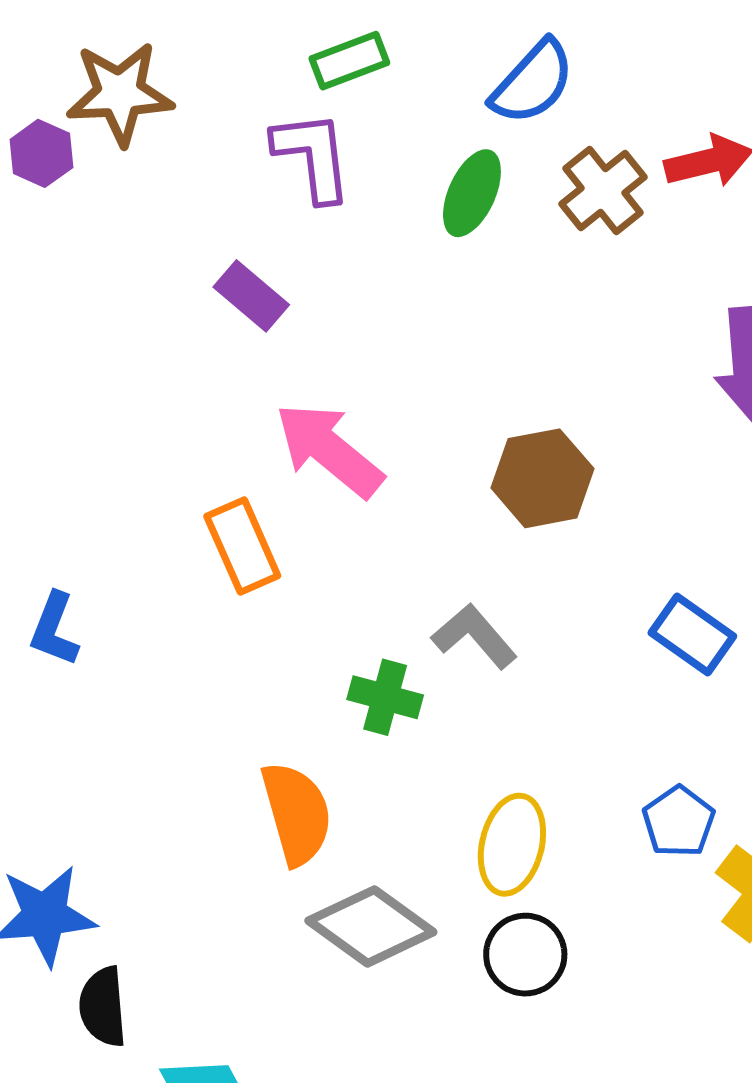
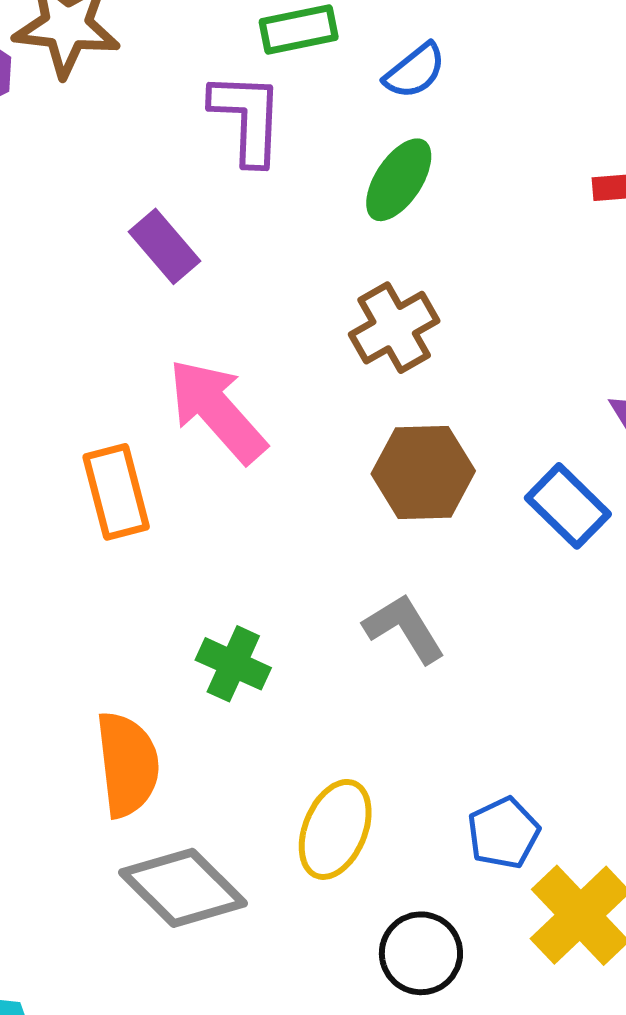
blue semicircle: (533, 82) -> (415, 71), moved, size x0.7
brown cross: (603, 191) -> (394, 328), moved
blue rectangle: (692, 634) -> (568, 506), moved
gray L-shape: (474, 636) -> (404, 628), moved
black circle: (525, 955) -> (421, 953), moved

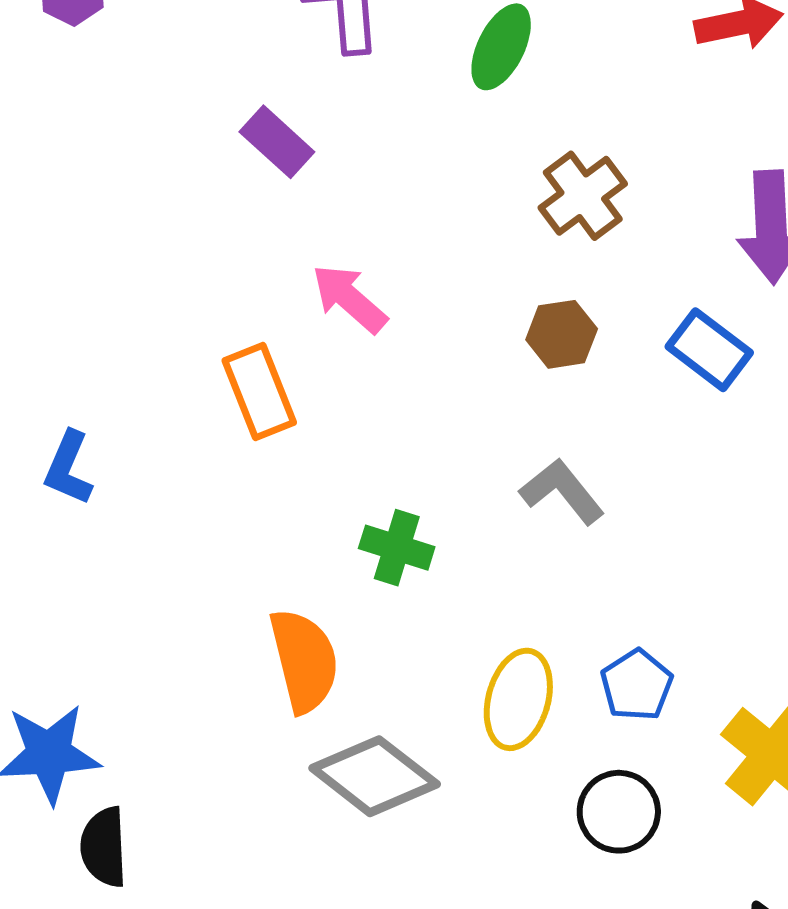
brown cross: (394, 328) -> (583, 196), moved
pink arrow: (217, 411) -> (349, 298), size x0.7
brown hexagon: (423, 472) -> (562, 334), size x0.7
blue pentagon: (503, 833) -> (637, 685), moved

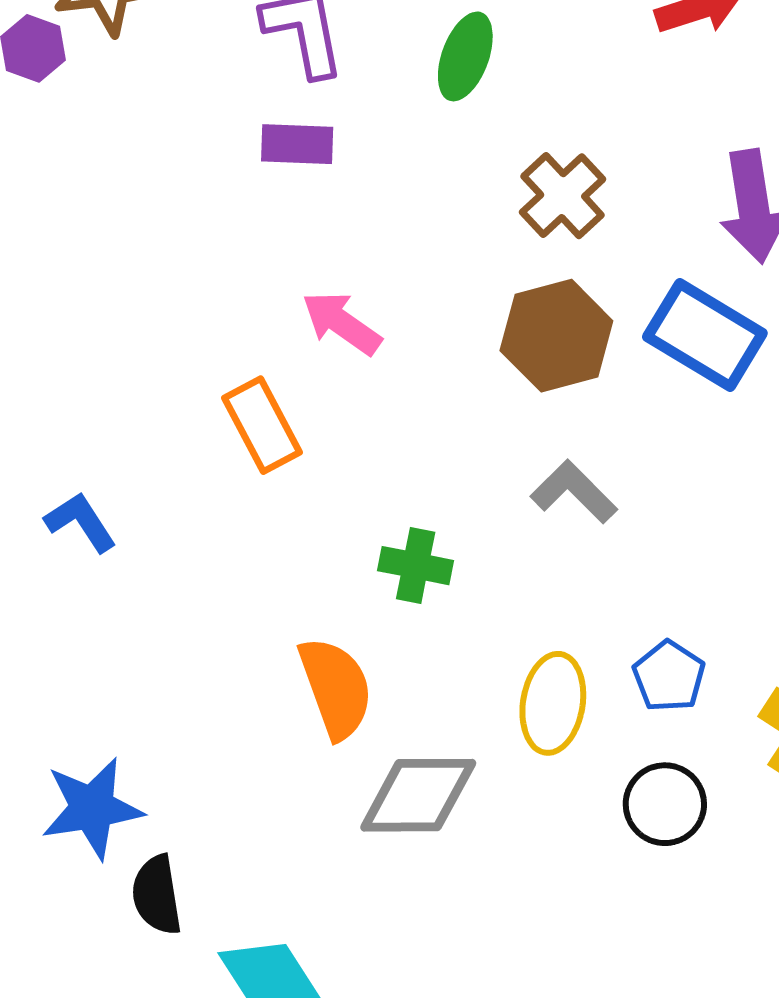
purple rectangle: (277, 142) -> (297, 144), moved, turned -34
brown hexagon: (562, 334) -> (556, 336), size x1.6
blue rectangle: (709, 350) -> (705, 335), size x1.4
blue L-shape: (68, 468) -> (81, 522), turned 130
gray diamond: (375, 776) -> (418, 795), turned -32

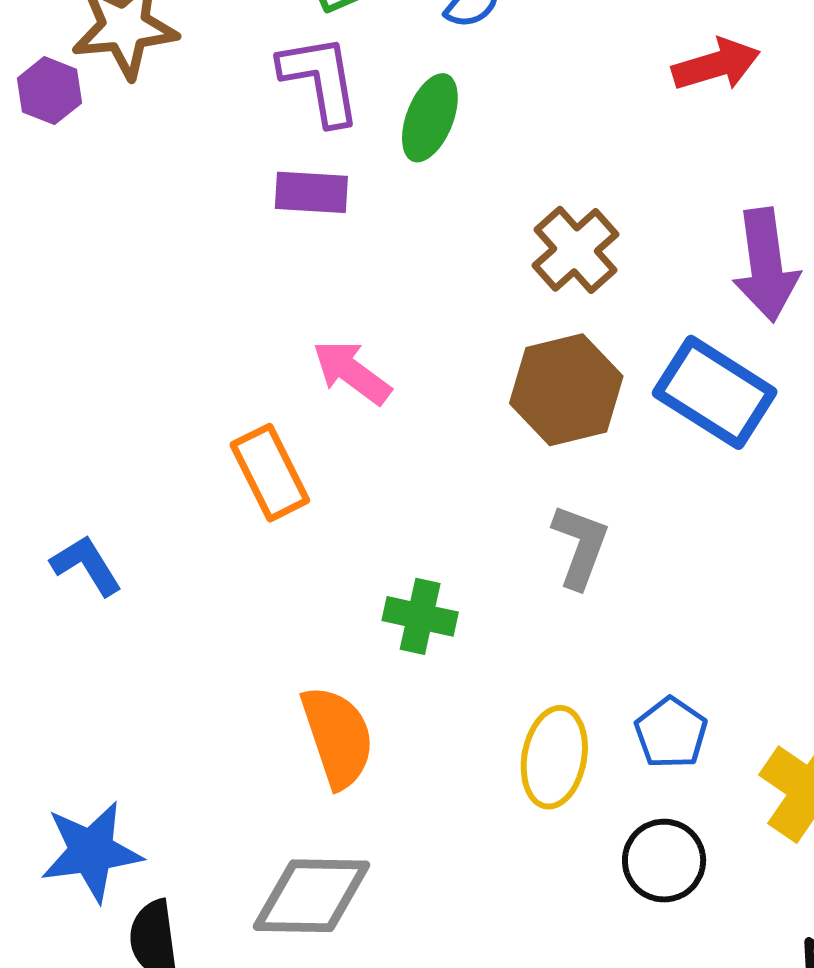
green ellipse: (465, 56) -> (430, 118), moved
gray L-shape: (574, 492) -> (580, 546), turned 64
gray diamond: (418, 795) -> (312, 896), moved

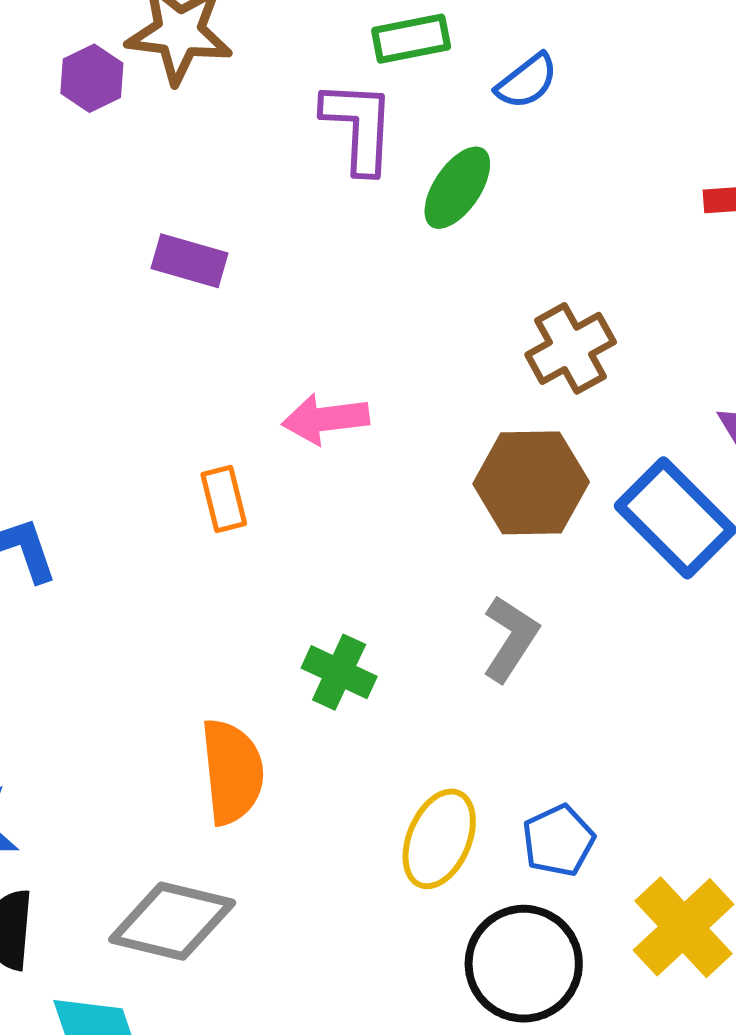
purple rectangle: (311, 192) -> (190, 261), moved
pink arrow: (352, 372) -> (326, 419), turned -56
orange rectangle: (270, 473) -> (224, 499), size x0.7
black circle: (664, 861) -> (524, 964), size x1.4

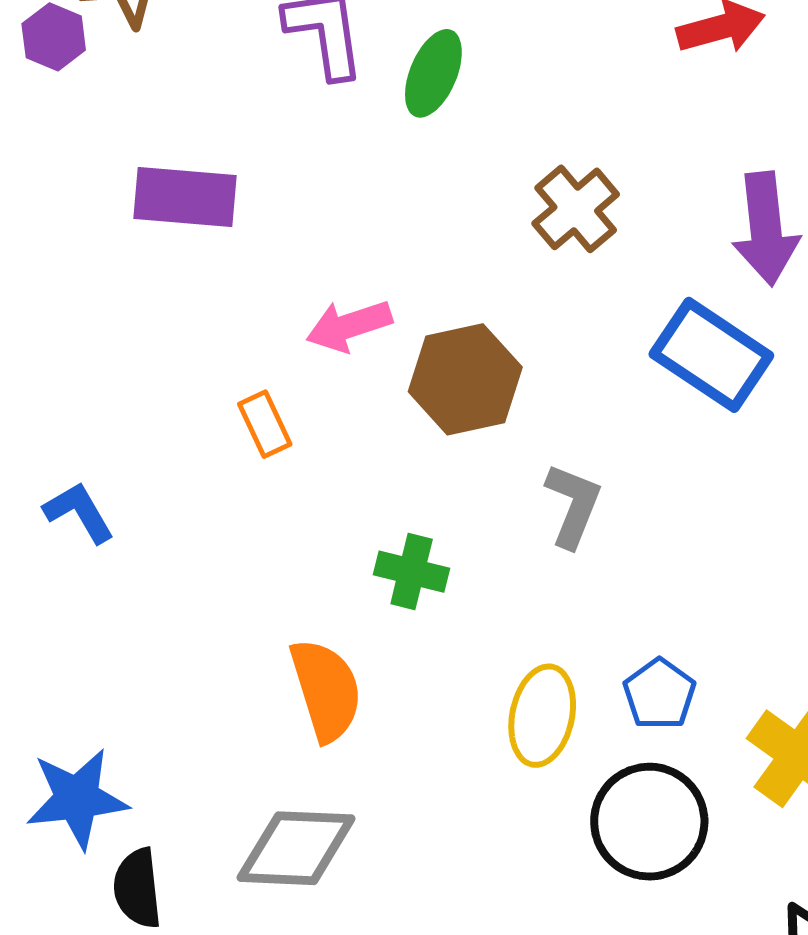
purple rectangle: (190, 261) -> (185, 197), size x1.4
brown hexagon: (531, 483) -> (465, 379), moved

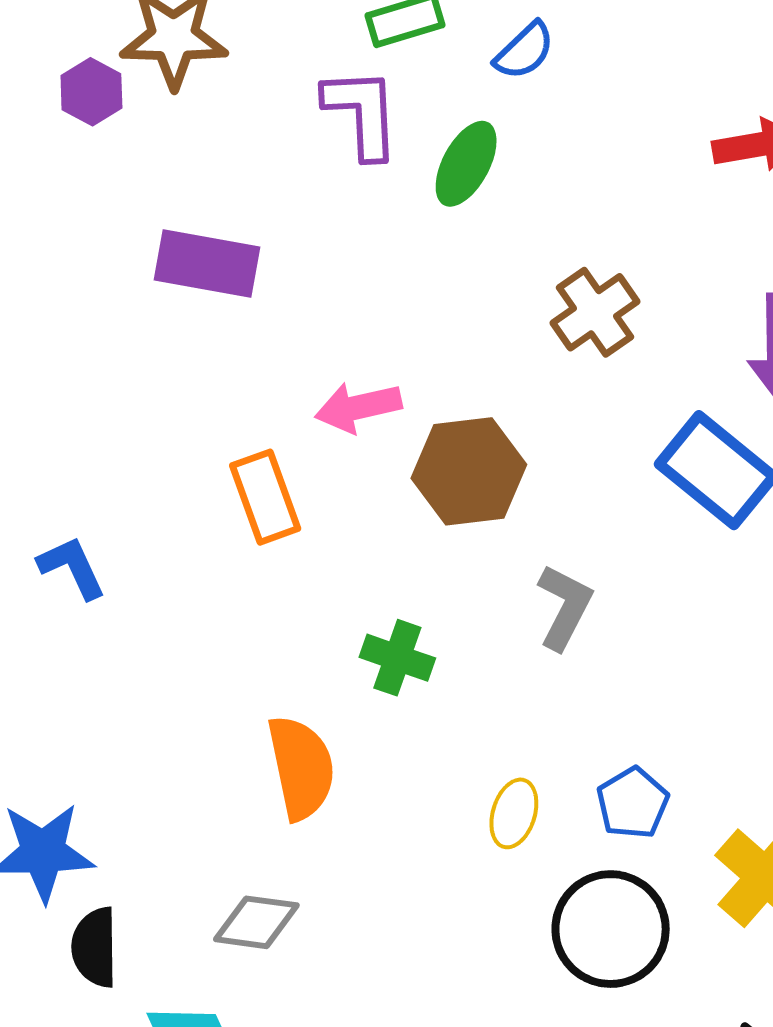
orange rectangle: (265, 424) -> (265, 497), size x1.4
yellow ellipse: (542, 716) -> (514, 813), size x0.7
gray diamond: (296, 848) -> (256, 922), size x0.7

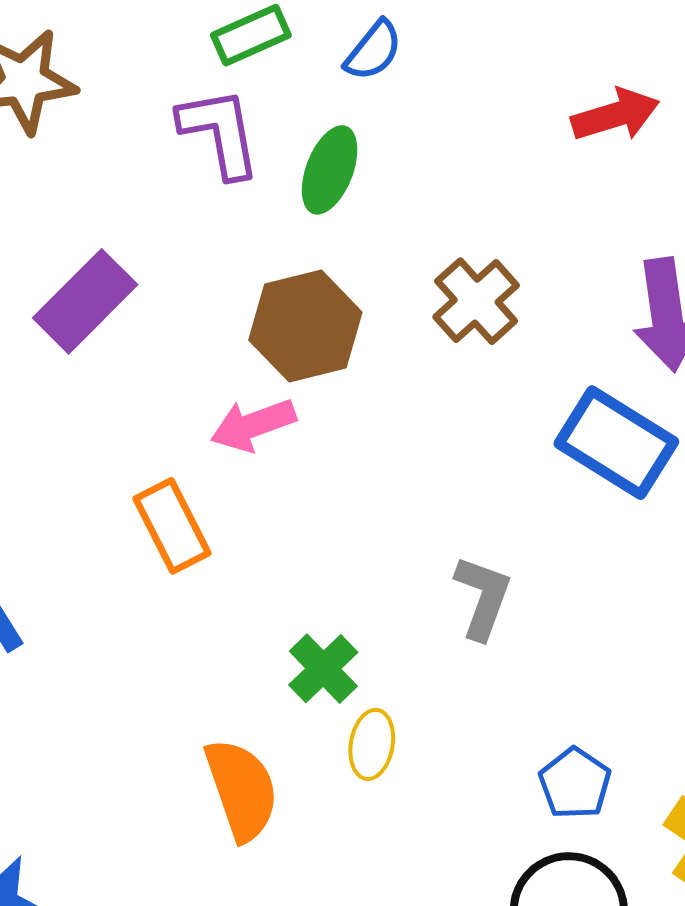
purple rectangle: (207, 263) -> (85, 301), turned -48
brown hexagon: (469, 471) -> (305, 326), moved
green cross: (397, 658) -> (323, 669), turned 34
yellow ellipse: (514, 813) -> (372, 744), moved

